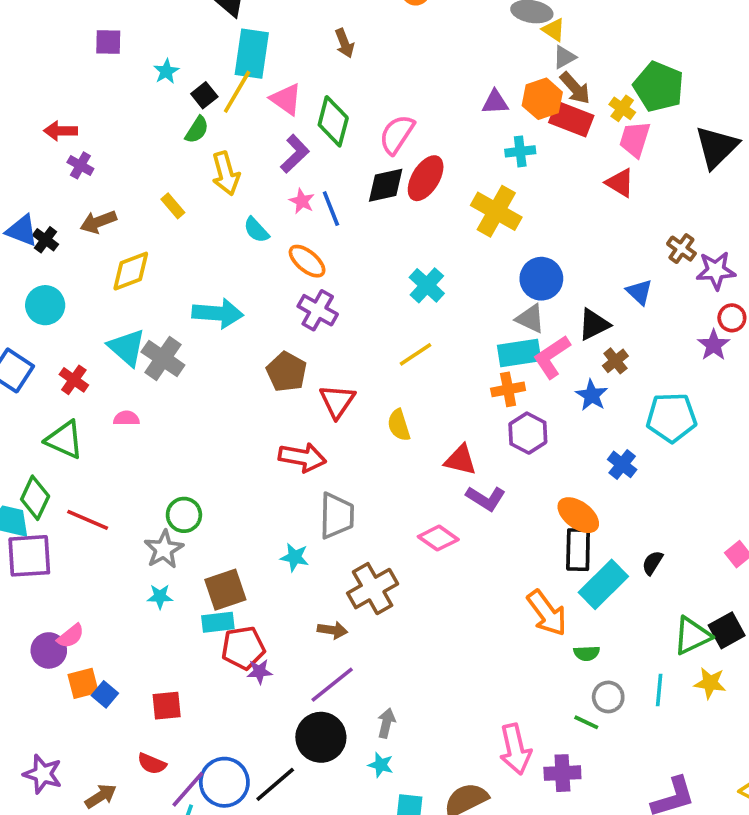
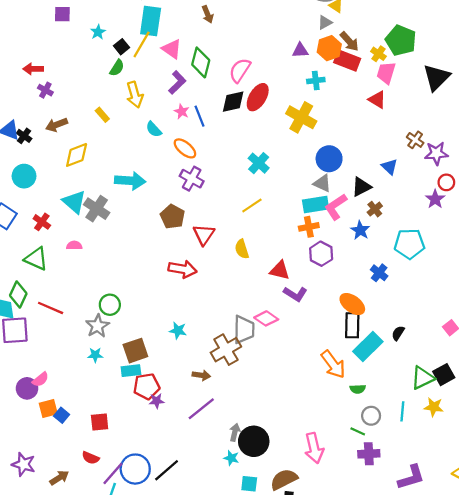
gray triangle: (564, 57) -> (325, 22), moved
gray trapezoid: (337, 516) -> (244, 330), moved
black circle: (321, 737) -> (254, 441), moved
purple cross: (562, 773) -> (369, 454), moved

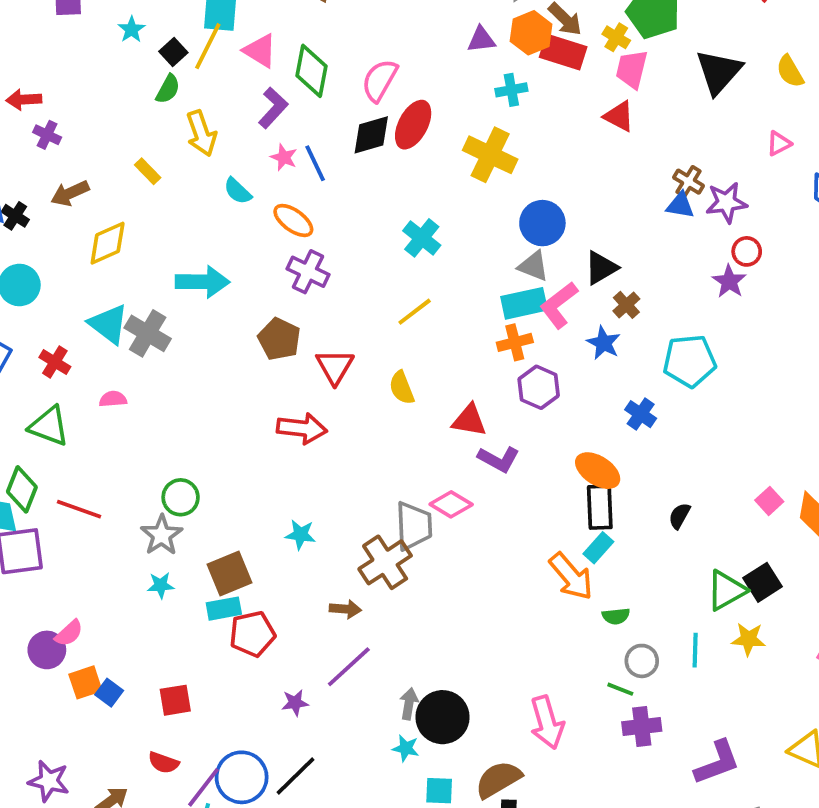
blue triangle: (389, 167) -> (680, 205), moved, turned -30
cyan rectangle: (368, 347) -> (598, 548), moved, size x0.6
purple star: (157, 401) -> (295, 703), moved

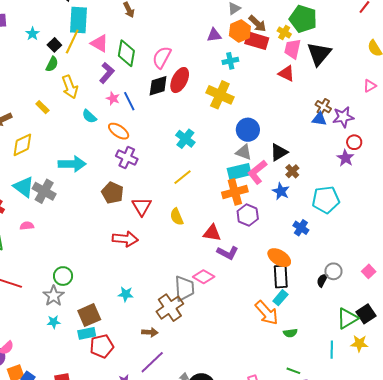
black triangle: (719, 72) -> (319, 54), moved
orange cross: (515, 342) -> (235, 192), size x1.4
gray circle: (642, 661) -> (333, 271), moved

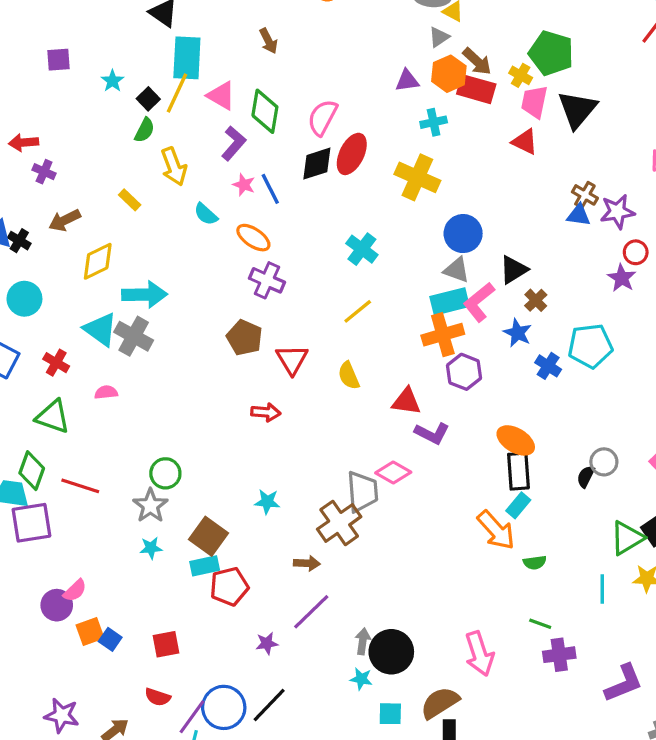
cyan arrow: (72, 164) -> (145, 295), moved
blue cross: (301, 228) -> (548, 366), moved
red arrow: (125, 239) -> (266, 412), size x0.7
brown square: (89, 315) -> (208, 536), turned -30

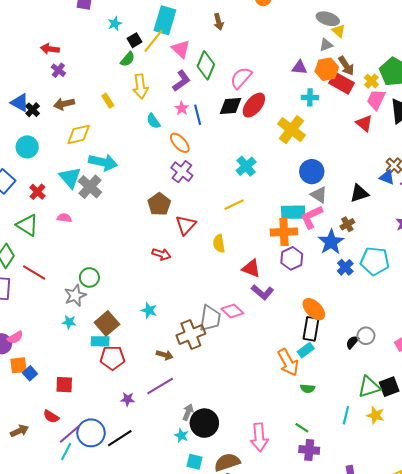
gray triangle: (457, 270) -> (319, 195), moved
black triangle: (513, 270) -> (359, 193), moved
blue star: (518, 333) -> (331, 242), size x1.4

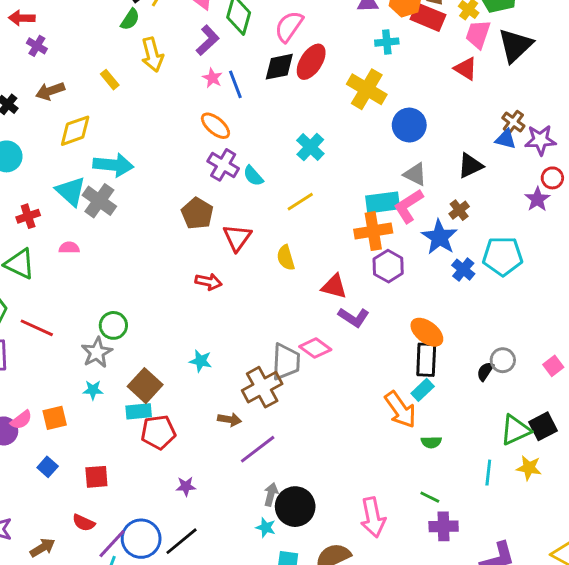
cyan semicircle: (153, 121) -> (253, 176), moved
blue circle: (312, 172) -> (409, 125), moved
red cross: (37, 192) -> (28, 216), turned 35
orange square: (19, 365) -> (55, 418), moved
purple line: (160, 386) -> (258, 449), moved

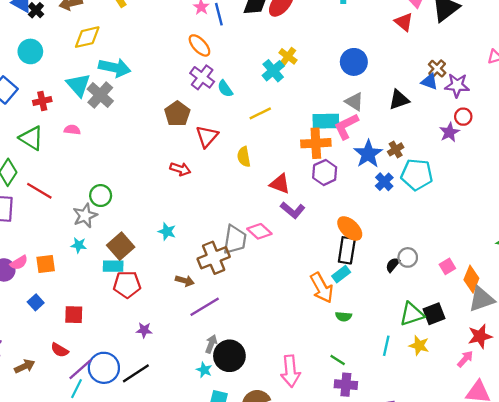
yellow cross: (367, 89) -> (288, 56), moved, size x0.6
brown cross: (459, 210) -> (396, 149), moved

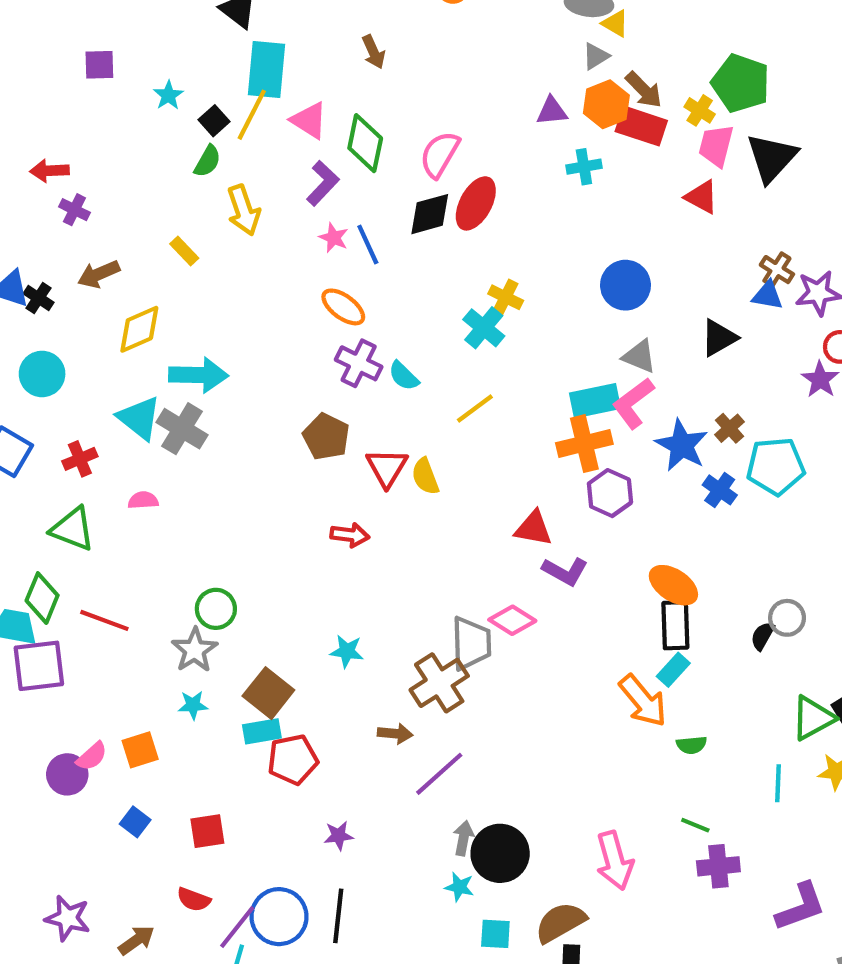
yellow semicircle: (244, 157) -> (425, 476), moved
black line: (136, 373) -> (338, 916), turned -40

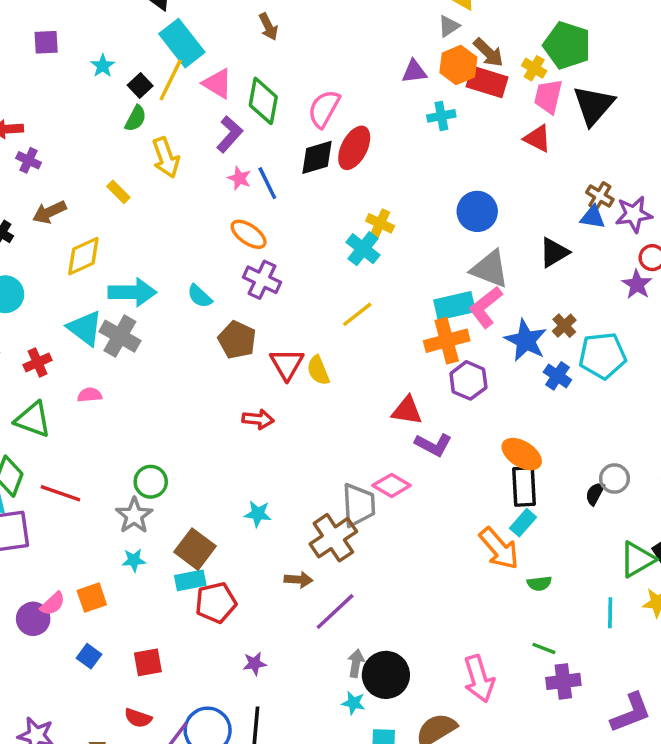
cyan rectangle: (267, 70) -> (182, 43), turned -42
gray triangle: (639, 356) -> (490, 269), size x1.4
cyan semicircle: (404, 376) -> (200, 296), moved

